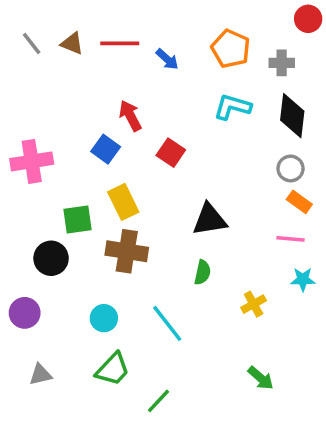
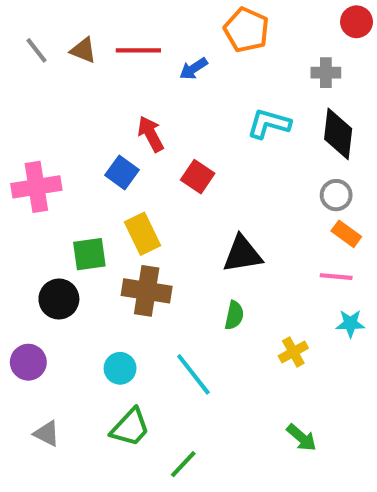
orange pentagon: (231, 49) -> (246, 30), moved
blue arrow: (167, 59) -> (193, 69), turned 105
gray triangle: (40, 375) -> (47, 434), turned 40

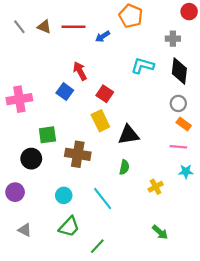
yellow rectangle: (142, 234) -> (100, 121), moved

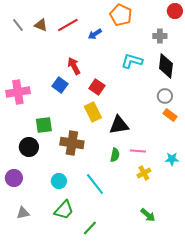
red line: (73, 27) -> (68, 25), turned -30
pink line: (178, 147) -> (138, 151), moved
gray triangle: (25, 230) -> (23, 213), turned -40

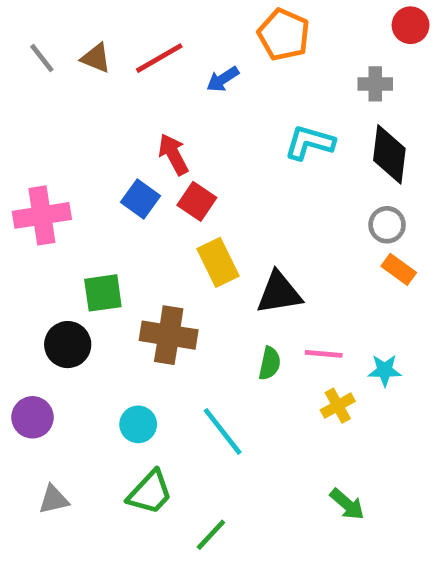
red square: (97, 87) -> (197, 201), moved
cyan star: (172, 159) -> (385, 370), moved

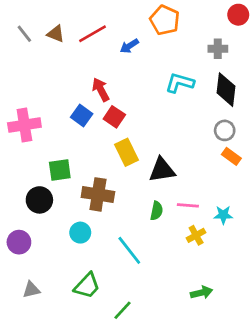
cyan circle: (138, 424) -> (80, 233), moved
green arrow: (347, 504) -> (201, 293), turned -55

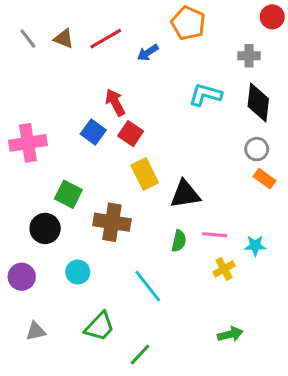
green square: (60, 170) -> (68, 194), turned 35
cyan circle: (80, 233) -> (78, 272), moved

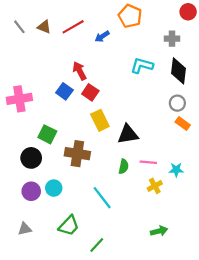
purple circle: (22, 277) -> (31, 191), moved

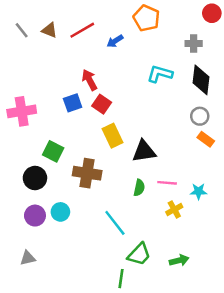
blue square: (64, 91) -> (73, 103), turned 35
green trapezoid: (69, 226) -> (139, 254), moved
green line: (97, 245) -> (121, 279), moved, turned -35

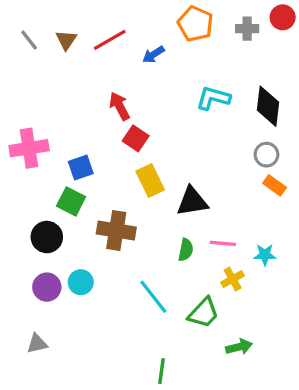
brown triangle: (50, 30) -> (66, 40), turned 42
gray cross: (194, 44) -> (247, 29), moved
blue square: (73, 103) -> (81, 168), moved
green trapezoid: (139, 254) -> (203, 313), moved

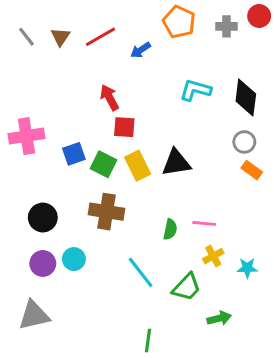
red square: (136, 138) -> (124, 127), turned -30
green square: (71, 201) -> (104, 164), moved
black triangle: (192, 201) -> (176, 163), moved
cyan star: (265, 255) -> (247, 268), moved
gray triangle: (37, 344) -> (34, 315), size x1.6

